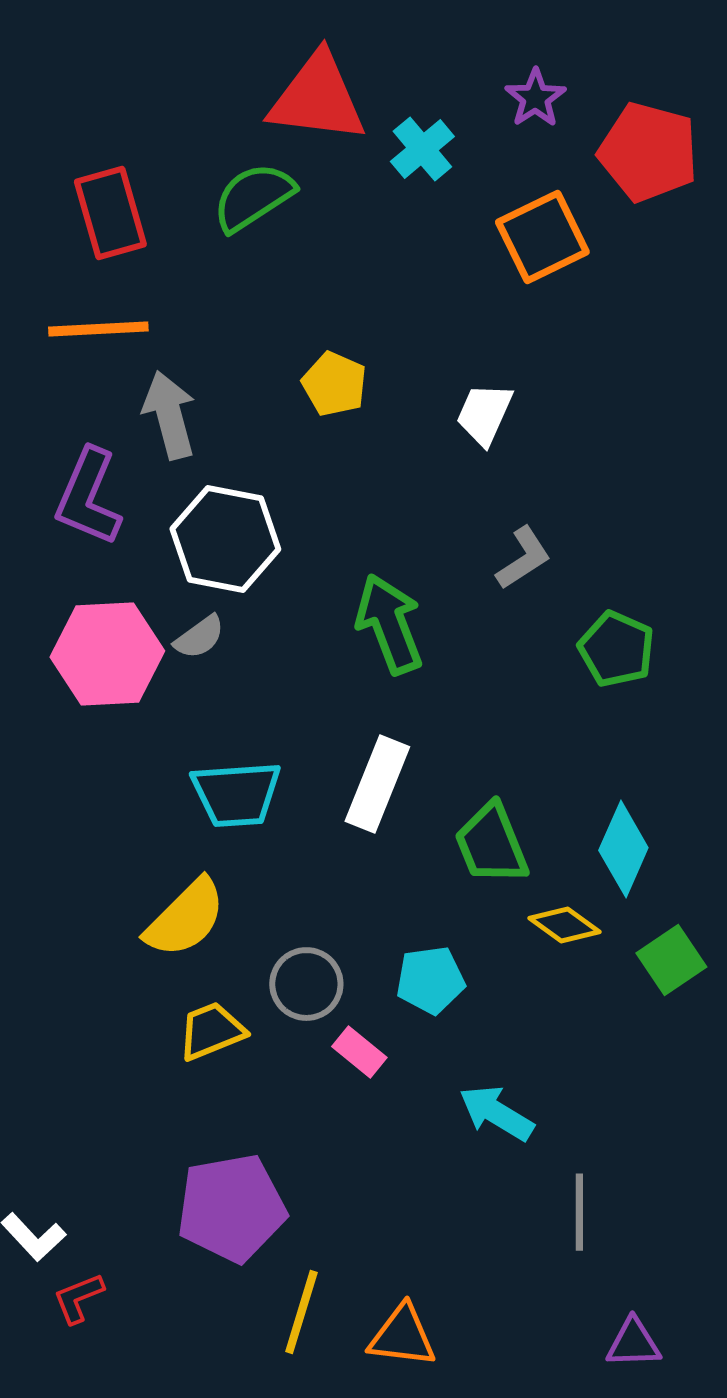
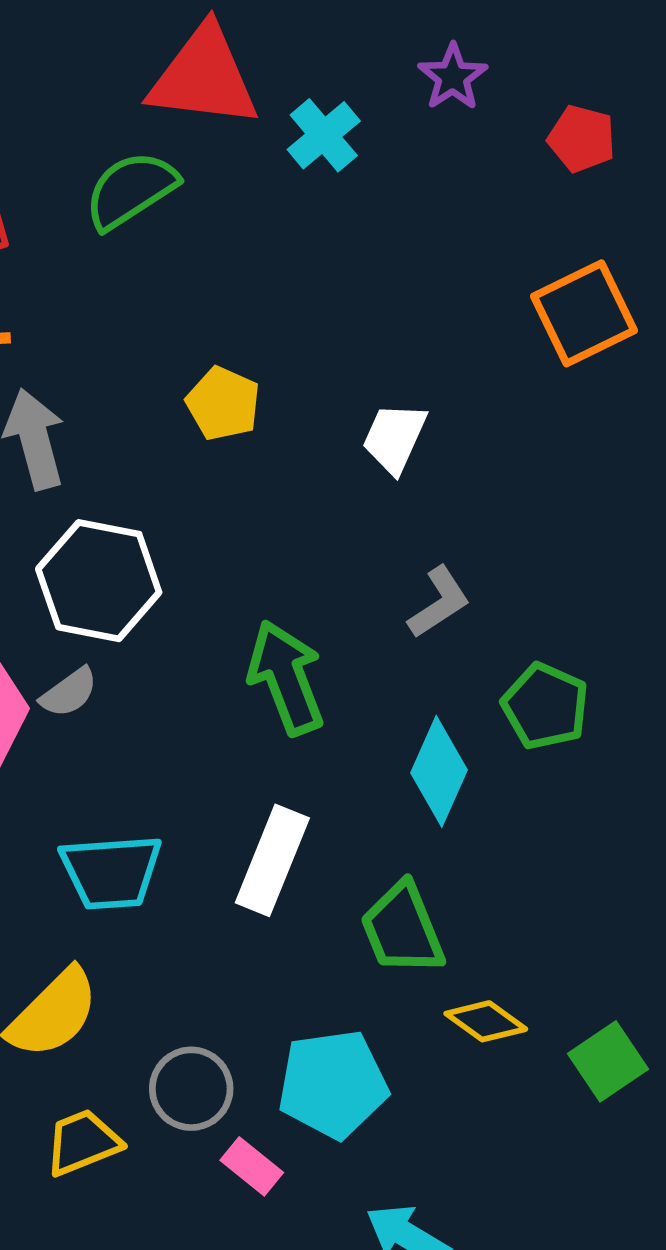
red pentagon: (648, 152) -> (582, 139), size x0.6
orange square: (542, 237) -> (584, 313), moved
cyan diamond: (623, 849) -> (439, 771), moved
cyan pentagon: (430, 980) -> (333, 1084), size x1.4

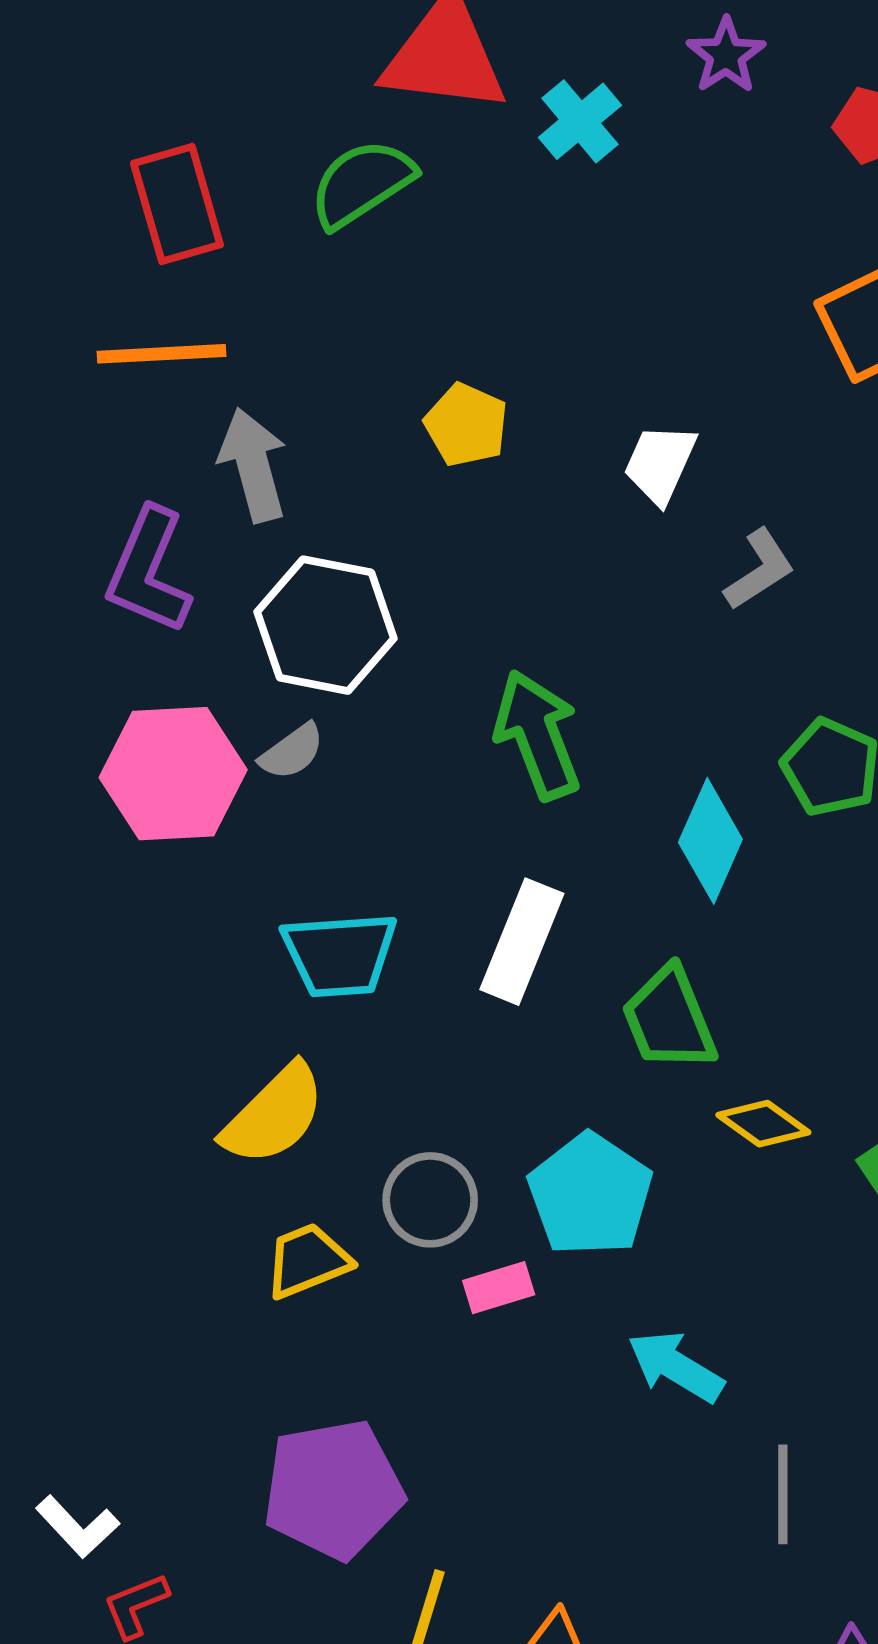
gray L-shape: (439, 602) -> (760, 570), moved
cyan pentagon: (333, 1084) -> (590, 1195), turned -30
pink rectangle: (252, 1166) -> (499, 1288), turned -56

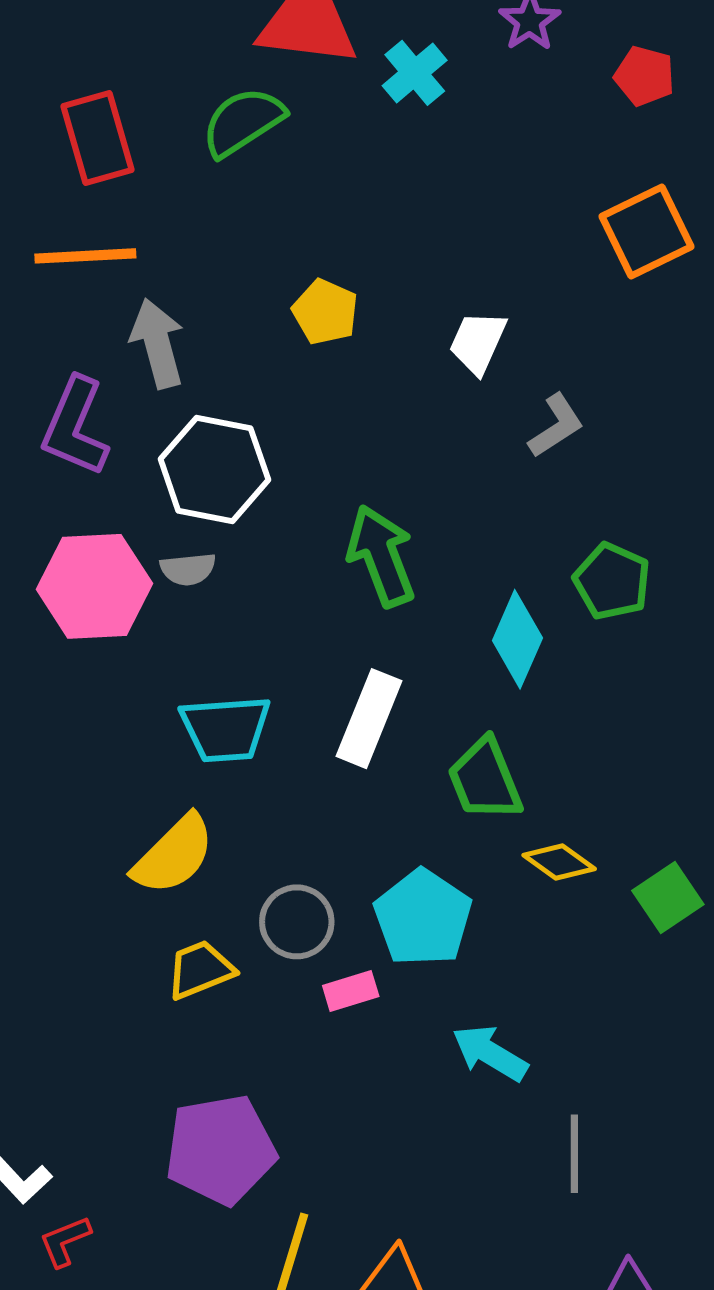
gray semicircle: (292, 752) -> (188, 569), turned 30

